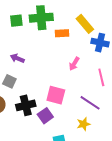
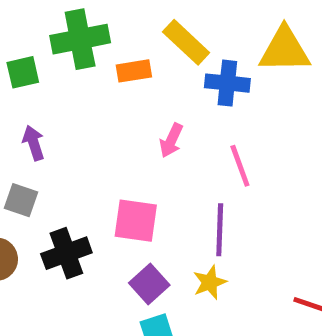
green square: (16, 21) -> (23, 72), moved
purple arrow: (17, 58) -> (34, 143), turned 56
purple line: (90, 103) -> (220, 230), turned 65
purple square: (45, 116) -> (149, 284), moved

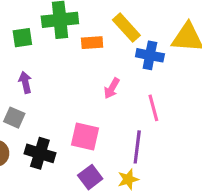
black cross: (66, 253) -> (40, 153), turned 32

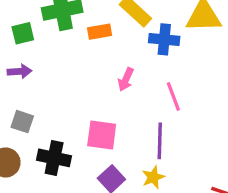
purple arrow: (25, 82) -> (19, 71), moved, turned 105

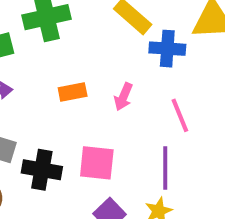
orange rectangle: (100, 32) -> (73, 92), moved
black cross: (54, 158) -> (42, 170), moved

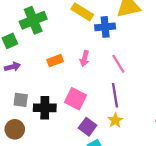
pink square: (97, 163) -> (75, 99), turned 30

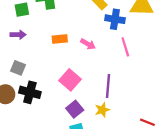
pink arrow: (84, 59) -> (88, 44), turned -88
pink line: (118, 64) -> (125, 47), moved
black cross: (45, 108) -> (30, 92), moved

